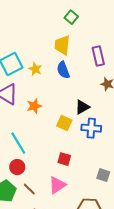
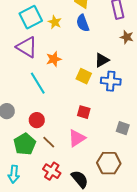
cyan line: (18, 143) -> (38, 83), moved

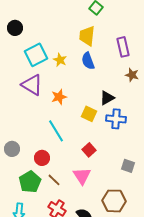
cyan line: (38, 83) -> (56, 131), moved
red square: (84, 112) -> (89, 150), turned 32
pink triangle: (77, 138) -> (82, 176), turned -30

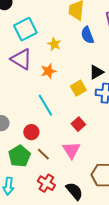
yellow star: (60, 60) -> (54, 44), moved
blue semicircle: (88, 61) -> (87, 35), moved
yellow square: (89, 114) -> (78, 88), turned 35

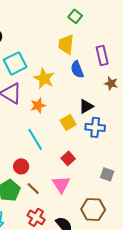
yellow star: (54, 44) -> (44, 78), size x1.5

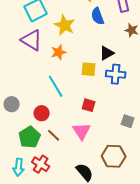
yellow square: (68, 122) -> (89, 69), turned 35
red square: (68, 158) -> (89, 105), turned -32
red cross: (36, 217) -> (41, 164), moved

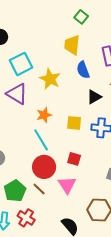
orange star: (59, 52) -> (44, 115), moved
black triangle: (107, 53) -> (94, 97), moved
red circle: (42, 113) -> (44, 167), moved, size x1.5

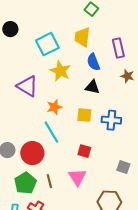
cyan square: (21, 64) -> (47, 44), moved
black triangle: (94, 97) -> (92, 87), moved, turned 42
red circle: (44, 167) -> (32, 153), moved
brown line: (39, 189) -> (49, 181), turned 32

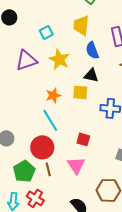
cyan square: (47, 44) -> (46, 32), size x0.6
purple triangle: (27, 86) -> (26, 60), moved, turned -50
yellow square: (84, 115) -> (80, 92), moved
red circle: (32, 153) -> (42, 147), moved

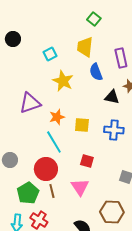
purple triangle: (26, 60) -> (30, 103), moved
black triangle: (91, 75) -> (112, 97), moved
yellow square: (80, 92) -> (82, 125), moved

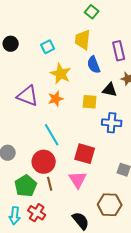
black circle: (13, 39) -> (11, 44), moved
purple triangle: (30, 103) -> (28, 96), turned 40
orange star: (57, 117) -> (56, 99), moved
yellow square: (82, 125) -> (90, 102), moved
red square: (87, 161) -> (85, 154), size x1.5

